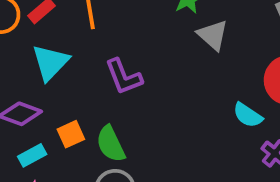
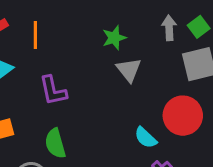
green semicircle: (111, 144) -> (55, 143), moved

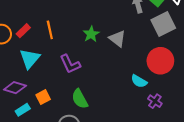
green star: (114, 38) -> (91, 34), moved

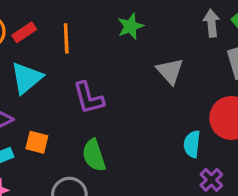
green star: (91, 34) -> (131, 26), moved
cyan semicircle: (139, 81) -> (192, 144), turned 56
orange square: (43, 97) -> (37, 142), turned 32

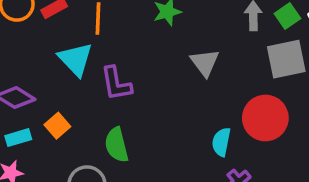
cyan triangle: (27, 78) -> (76, 59), moved, turned -39
orange square: (37, 142) -> (57, 126), turned 30

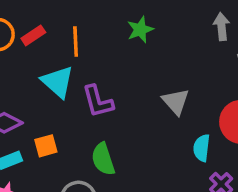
gray triangle: (205, 63) -> (176, 102), moved
orange square: (57, 126) -> (46, 146), turned 30

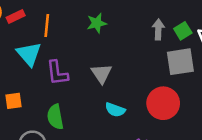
gray triangle: (176, 102) -> (101, 74), moved
cyan semicircle: (202, 148) -> (115, 110), moved, turned -84

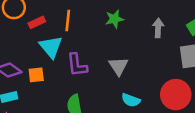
red rectangle: (16, 16) -> (37, 22), moved
gray arrow: (158, 29) -> (158, 28), moved
orange square: (14, 101) -> (36, 75), moved

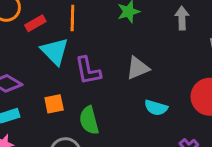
gray triangle: (118, 66) -> (138, 68), turned 45
orange square: (36, 75) -> (54, 104), moved

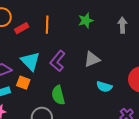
cyan triangle: (55, 51) -> (30, 61), moved
purple L-shape: (88, 71) -> (58, 61), turned 50
orange square: (54, 104) -> (23, 83), moved, turned 32

